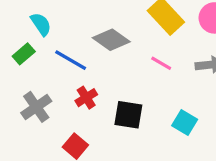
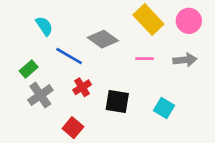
green rectangle: (24, 54) -> (29, 69), moved
pink line: (161, 63) -> (145, 59), turned -30

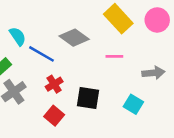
cyan semicircle: (44, 26) -> (18, 36), moved
gray arrow: (185, 60) -> (153, 73), moved
red square: (73, 128) -> (54, 116), moved

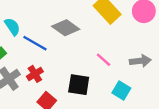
pink line: (114, 56) -> (104, 60), moved, turned 42
red cross: (54, 84) -> (35, 74), moved

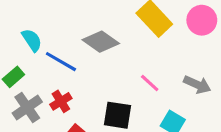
gray arrow: (140, 61) -> (197, 85), turned 30

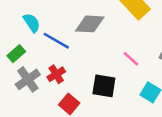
gray diamond: (101, 42) -> (90, 24), turned -32

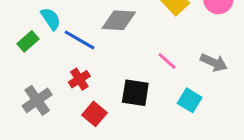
green rectangle: (16, 54) -> (28, 41), moved
gray cross: (28, 79) -> (37, 100), moved

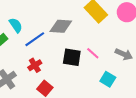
blue line: (79, 40) -> (35, 39), turned -65
black square: (135, 93) -> (72, 57), moved

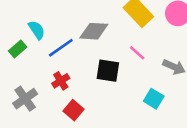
pink line: (93, 53) -> (137, 53), moved

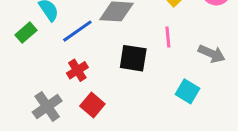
pink line: (137, 53) -> (168, 37), turned 42
gray cross: (25, 99) -> (47, 106), moved

